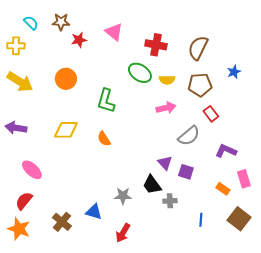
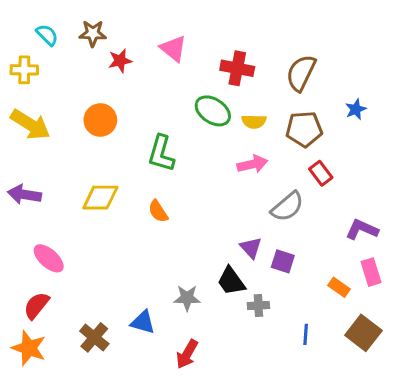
purple L-shape: (226, 151) -> (362, 229), moved

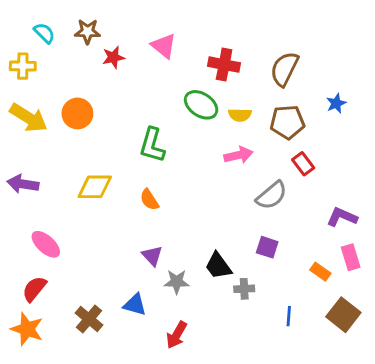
orange circle: (100, 120) -> (77, 113), moved
purple triangle: (251, 248) -> (152, 256), moved

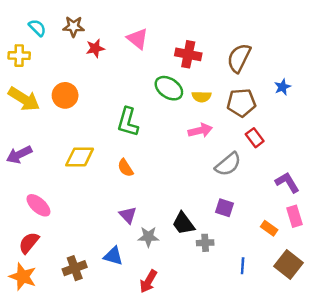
purple arrow: (23, 184) -> (19, 155), turned -35
purple L-shape: (342, 217) -> (287, 182), turned 35
brown cross: (89, 319) -> (75, 268), turned 30

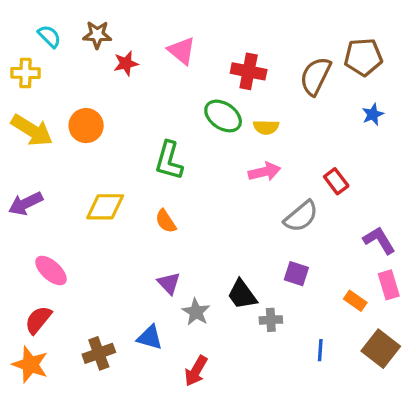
brown pentagon: (241, 103) -> (363, 57), moved
gray star: (148, 237) -> (196, 312), turned 30

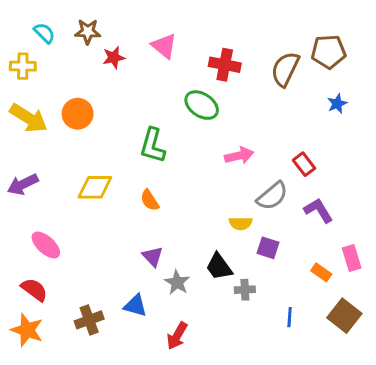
yellow semicircle: (266, 127) -> (241, 223), moved
purple L-shape: (379, 240) -> (318, 210), moved
red semicircle: (38, 320) -> (34, 290), turned 88

